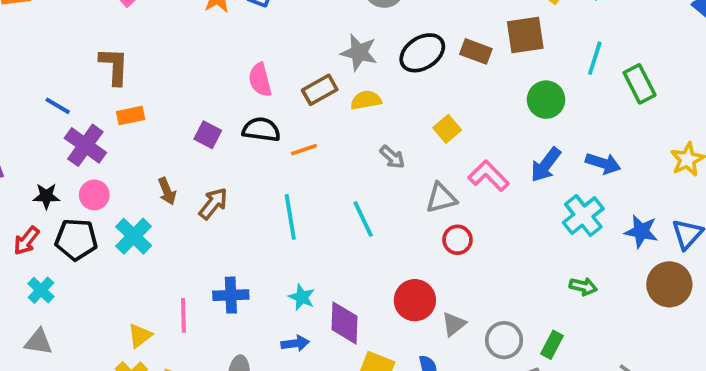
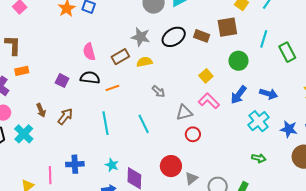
yellow square: (447, 129) -> (206, 76), moved

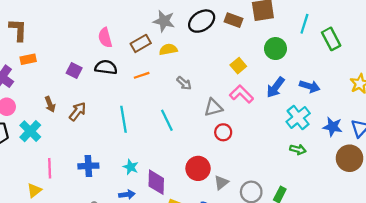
orange line: (112, 88) -> (142, 75), moved
green arrow: (259, 158) -> (298, 149), moved
pink line: (50, 175) -> (50, 168), moved

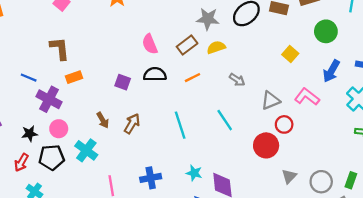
pink L-shape: (241, 94) -> (307, 97), moved
red circle: (198, 168) -> (266, 145), moved

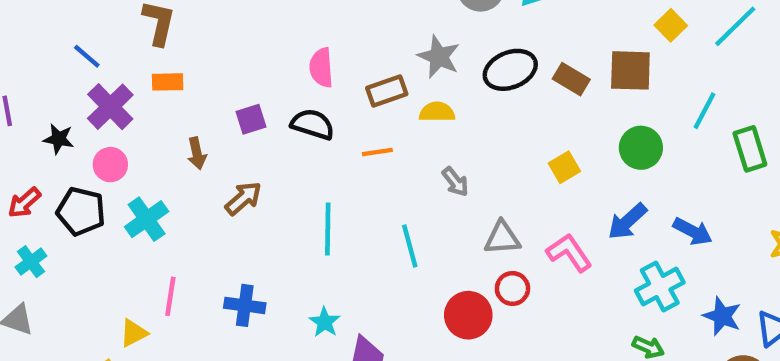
purple square: (123, 82) -> (251, 119), turned 35
brown arrow: (103, 120) -> (197, 153), moved
black star: (30, 134) -> (59, 139), moved

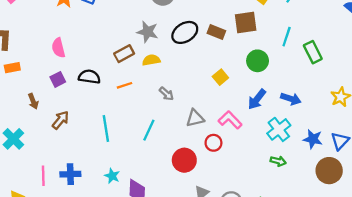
pink semicircle: (321, 68) -> (58, 48), moved
cyan line: (410, 246) -> (149, 130), turned 50
red circle: (512, 288) -> (213, 143), moved
pink line: (170, 296) -> (43, 176), moved

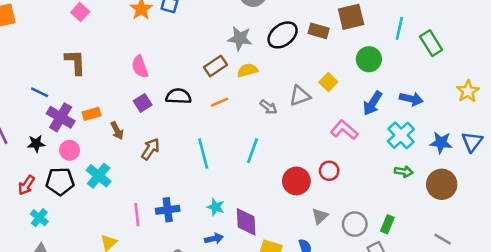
orange rectangle: (12, 68) -> (92, 114), moved
gray triangle: (195, 118) -> (300, 96), moved
red circle: (213, 143) -> (329, 171), moved
brown circle: (329, 171) -> (442, 184), moved

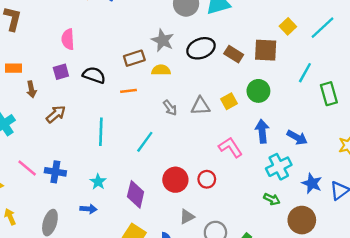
green circle: (369, 59) -> (258, 91), moved
blue arrow: (373, 103) -> (262, 131), turned 125
pink line: (137, 215) -> (27, 168), turned -60
purple diamond: (246, 222) -> (136, 194), moved

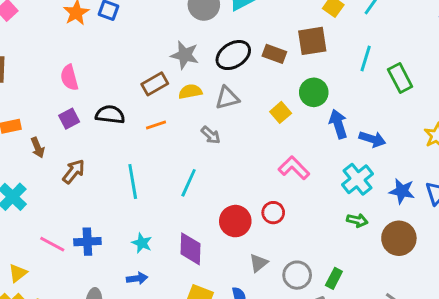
gray triangle: (200, 106) -> (227, 98), moved
blue arrow: (262, 131) -> (338, 124), moved

